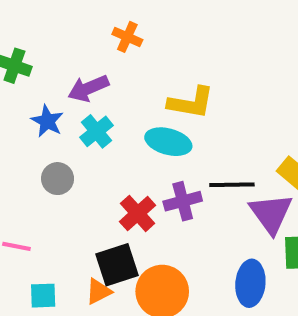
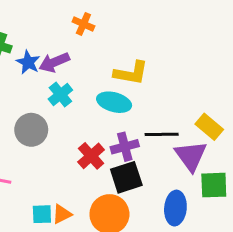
blue star: (47, 121) -> (28, 62), moved
gray circle: (58, 179) -> (31, 130), size x1.4
black square: (117, 265) -> (126, 177), moved
cyan square: (43, 296) -> (42, 214), moved

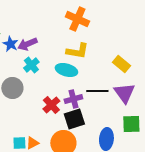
orange cross: (83, 24) -> (77, 19), moved, size x1.6
yellow rectangle: (209, 127) -> (121, 64), moved
purple triangle: (191, 156) -> (124, 93), moved

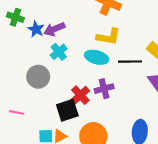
black line: (97, 91) -> (130, 62), moved
black square: (74, 119) -> (67, 110), moved

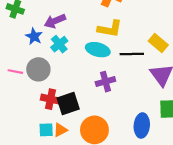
blue star: (36, 29) -> (34, 36), moved
red cross: (80, 95) -> (50, 99), moved, turned -36
pink line: (17, 112) -> (15, 72), moved

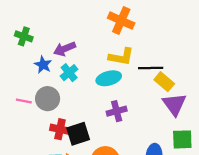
yellow rectangle: (158, 43) -> (164, 82), moved
cyan ellipse: (98, 50) -> (109, 78), turned -30
black line: (132, 54) -> (151, 68), moved

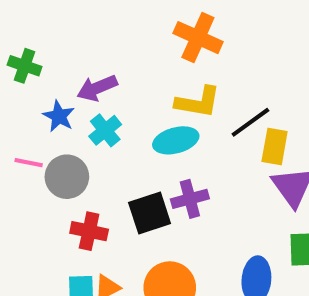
black line: (151, 68) -> (250, 122), turned -35
yellow rectangle: (164, 82) -> (275, 146), turned 60
pink line: (24, 101) -> (29, 163), moved
black square: (78, 134) -> (150, 213), moved

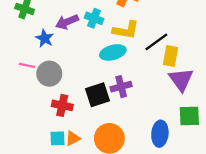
cyan cross: (105, 130) -> (94, 18), moved, turned -30

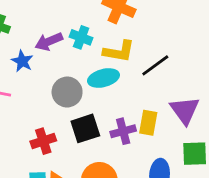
yellow rectangle: (171, 56) -> (148, 123), moved
gray circle: (49, 74) -> (67, 92), moved
purple cross: (121, 87) -> (123, 131), moved
red cross: (62, 105) -> (43, 141), turned -30

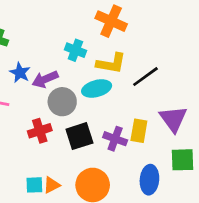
purple arrow: (49, 42) -> (45, 79), moved
purple cross: (123, 131) -> (115, 139), turned 35
red cross: (43, 141) -> (40, 131), moved

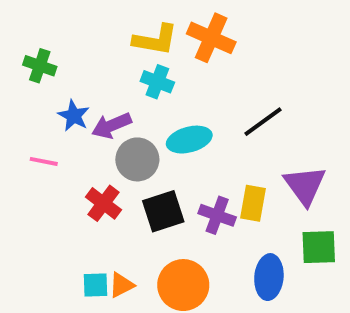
yellow L-shape: (111, 63) -> (155, 40), moved
red cross: (40, 131) -> (103, 203), turned -35

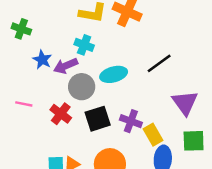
cyan cross: (157, 82) -> (84, 45), moved
pink line: (44, 161) -> (24, 104), moved
yellow rectangle: (253, 203) -> (153, 135), moved, turned -40

